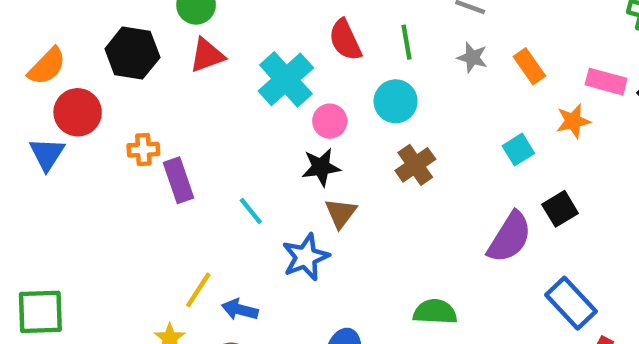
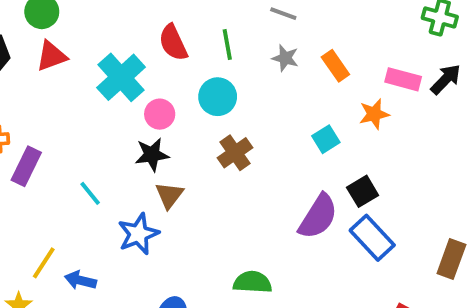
purple rectangle: (178, 180) -> (26, 166), turned 45
blue rectangle: (571, 303) -> (372, 238), moved

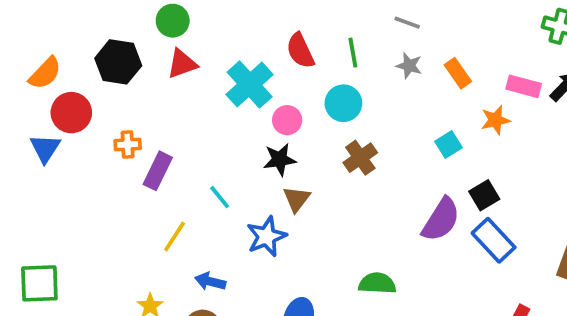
yellow line: (44, 263) -> (175, 236), moved

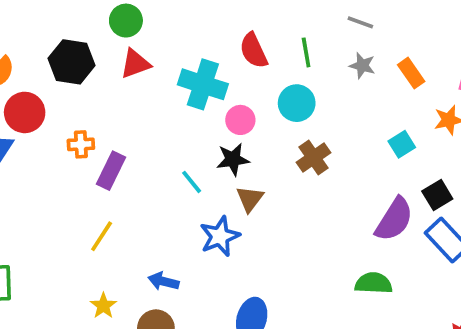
cyan cross: (250, 84) -> (203, 84), turned -30
cyan line: (220, 197) -> (192, 182), moved
yellow line: (175, 236) -> (102, 236), moved
green semicircle: (377, 283) -> (374, 283), moved

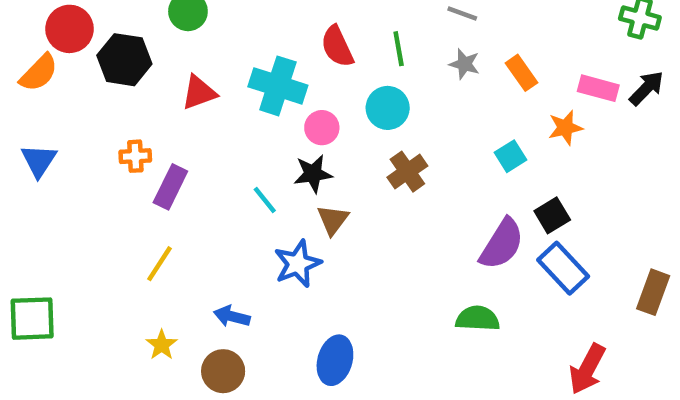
red triangle: (135, 64) -> (199, 93), moved
red circle: (25, 112) -> (70, 29), moved

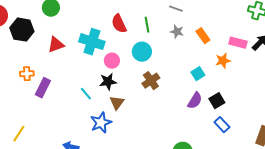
purple semicircle: (502, 244) -> (195, 101), moved, size x0.7
yellow line: (159, 264) -> (19, 134), moved
blue rectangle: (563, 268) -> (222, 125), size x0.7

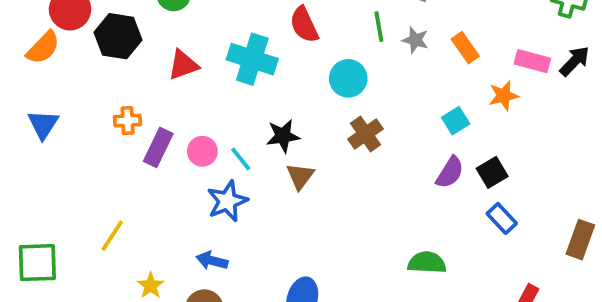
green line: (147, 25) -> (379, 27), moved
pink circle: (112, 61) -> (202, 151), moved
blue star: (101, 123) -> (227, 201), moved

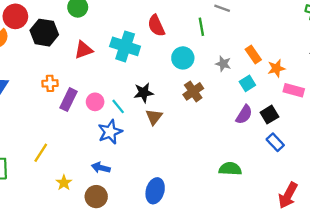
gray star: (415, 40) -> (223, 64), moved
orange rectangle: (465, 48) -> (253, 54), moved
pink rectangle: (532, 61) -> (294, 90), moved

